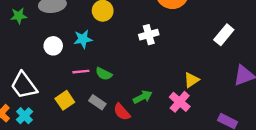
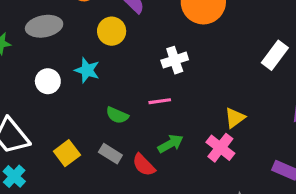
cyan star: (83, 39) -> (87, 70), turned 30
pink line: (81, 72) -> (160, 101), moved

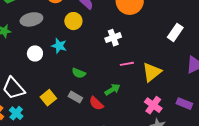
pink line: (160, 101) -> (127, 64), moved
yellow triangle: (235, 118) -> (152, 72), size x1.5
pink cross: (220, 148) -> (153, 105), moved

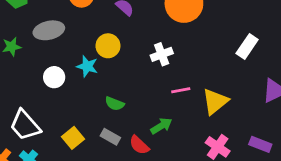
yellow circle: (73, 21) -> (108, 46), moved

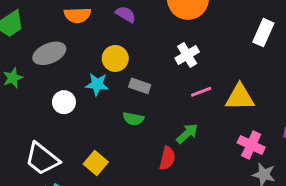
white cross: (162, 54) -> (187, 55), moved
yellow triangle: (215, 101) -> (240, 97), turned 48
gray rectangle: (110, 137) -> (140, 86), moved
red semicircle: (139, 145) -> (167, 158), turned -110

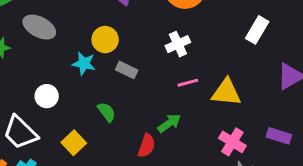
gray ellipse: (49, 53) -> (39, 27), turned 44
white circle: (64, 102) -> (47, 96), moved
green semicircle: (133, 119) -> (107, 112), moved, turned -144

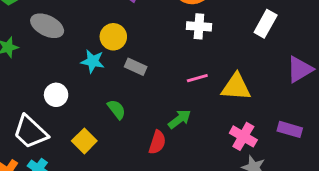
white cross: (178, 44) -> (199, 26), moved, turned 30

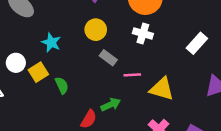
yellow circle: (113, 37) -> (96, 30), moved
gray rectangle: (136, 67) -> (108, 58), moved
yellow square: (84, 141) -> (38, 72), moved

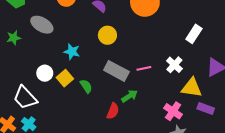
white cross: (143, 34) -> (174, 65), moved, turned 35
gray rectangle: (108, 58) -> (116, 71), moved, size x1.6
yellow triangle: (162, 89) -> (192, 88), moved

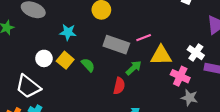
white cross: (174, 65) -> (196, 53), moved
yellow triangle: (192, 88) -> (161, 55), moved

